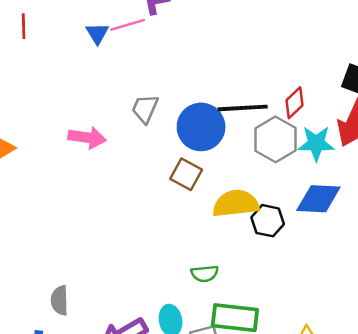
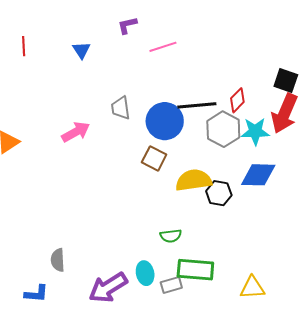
pink line: (128, 25) -> (163, 47), moved
gray trapezoid: (145, 109) -> (121, 108), turned -30
pink arrow: (87, 138) -> (76, 132), turned -36

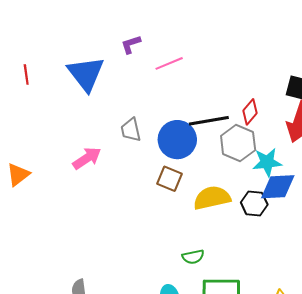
blue triangle: (81, 50) -> (86, 74), size x2.0
cyan star: (255, 131) -> (267, 162), moved
black hexagon: (219, 193) -> (254, 203), moved

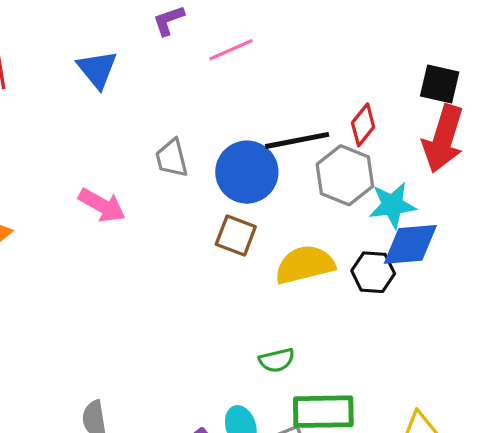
blue triangle: (86, 74) -> (97, 69), size x0.7
pink arrow: (87, 158) -> (102, 205), turned 64

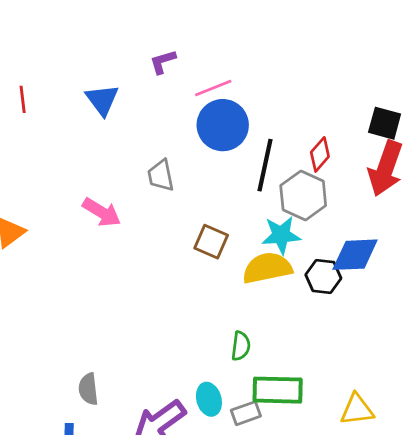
black line: (297, 140) -> (265, 165), turned -69
blue circle: (247, 172) -> (223, 125), moved
cyan star: (392, 205) -> (281, 235), moved
green semicircle: (277, 360) -> (241, 346), turned -72

